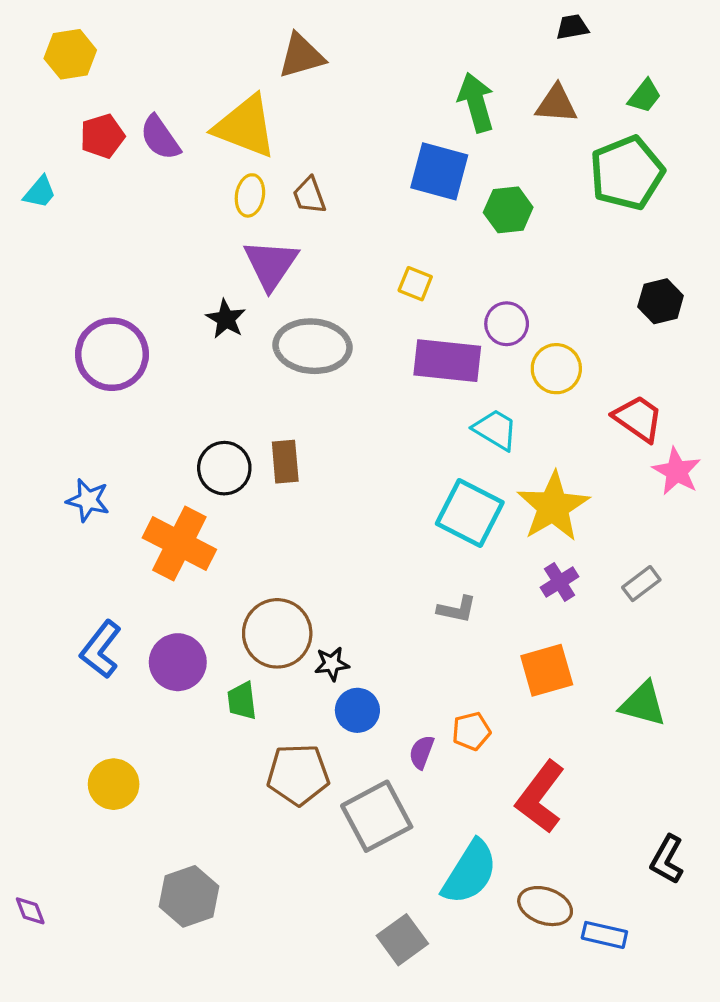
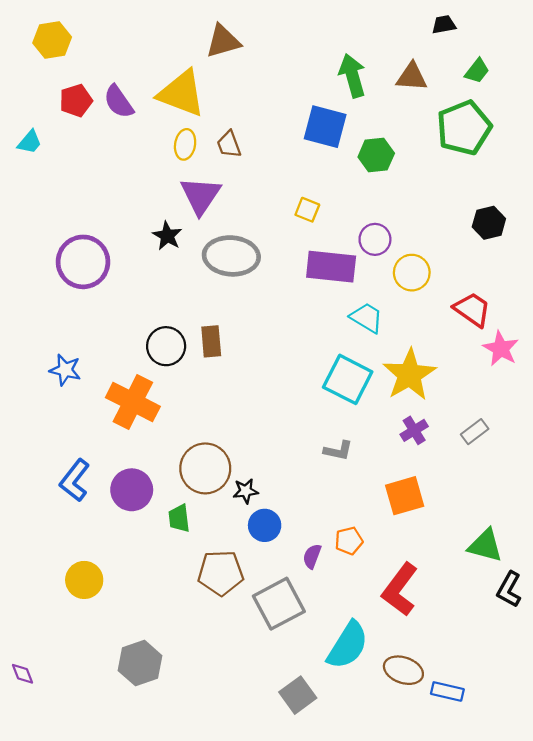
black trapezoid: (572, 27) -> (444, 25), moved
green triangle: (643, 704) -> (485, 546), moved
black L-shape: (667, 860) -> (509, 589), moved

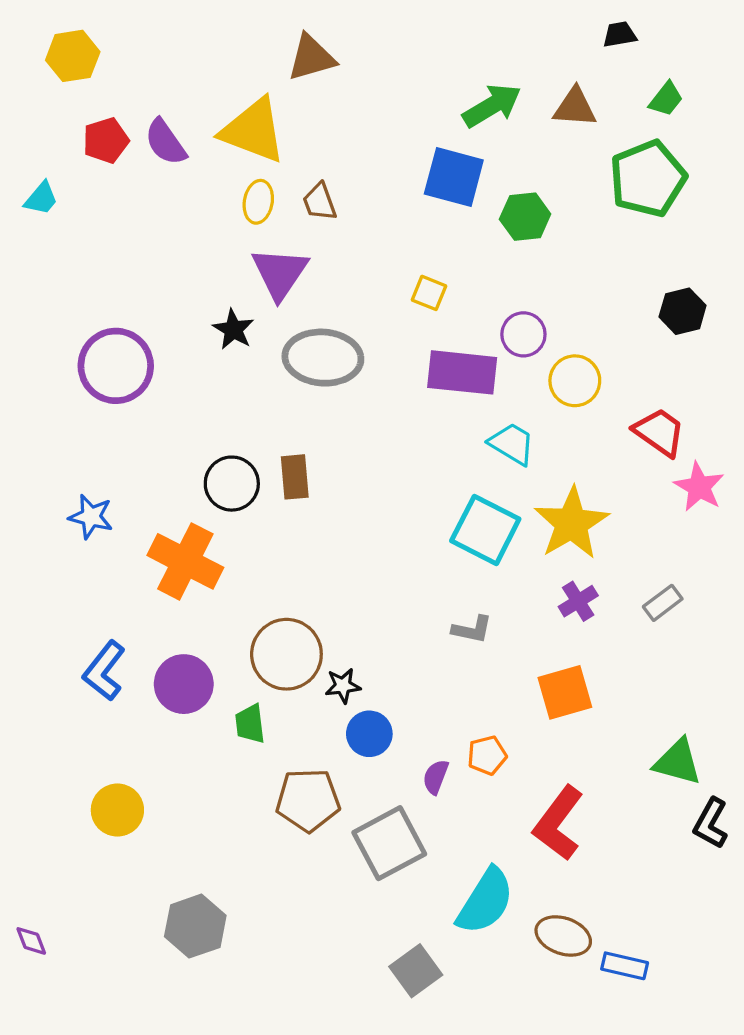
green arrow: (352, 76) -> (492, 106), turned 75

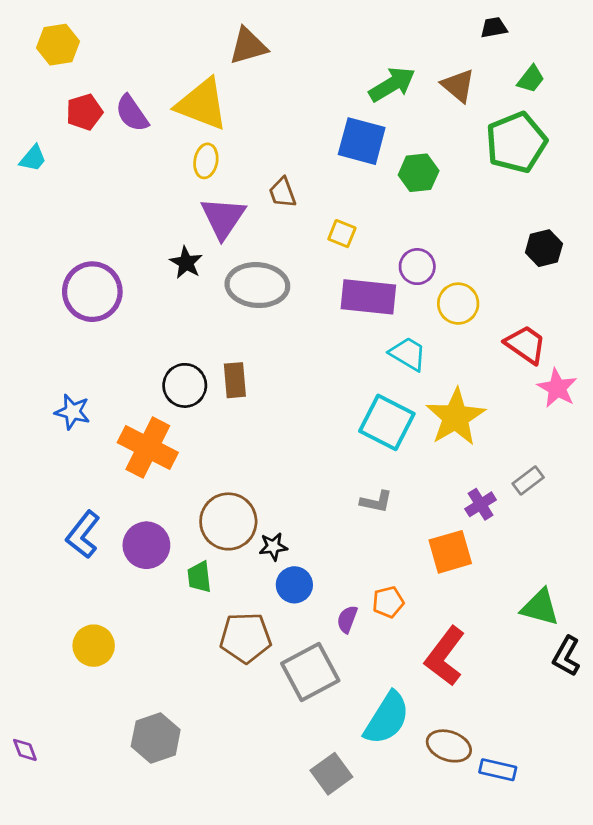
brown triangle: (575, 107) -> (458, 86), turned 36
brown trapezoid: (320, 202) -> (282, 193), moved
purple cross: (578, 601) -> (481, 504), moved

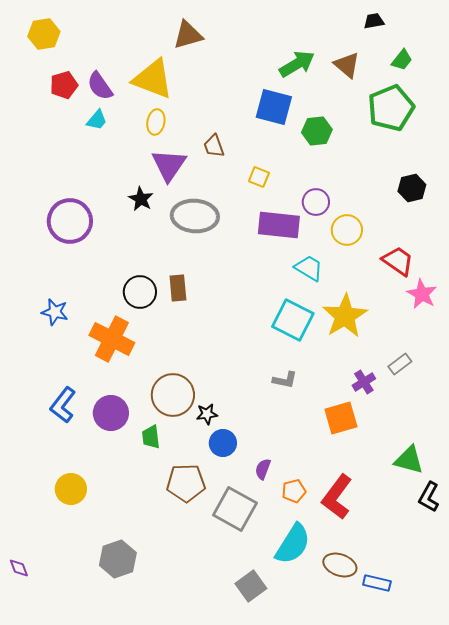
cyan trapezoid: (33, 158) -> (97, 120), moved
orange pentagon: (388, 602) -> (294, 491), moved
gray square: (310, 672) -> (235, 509), turned -33

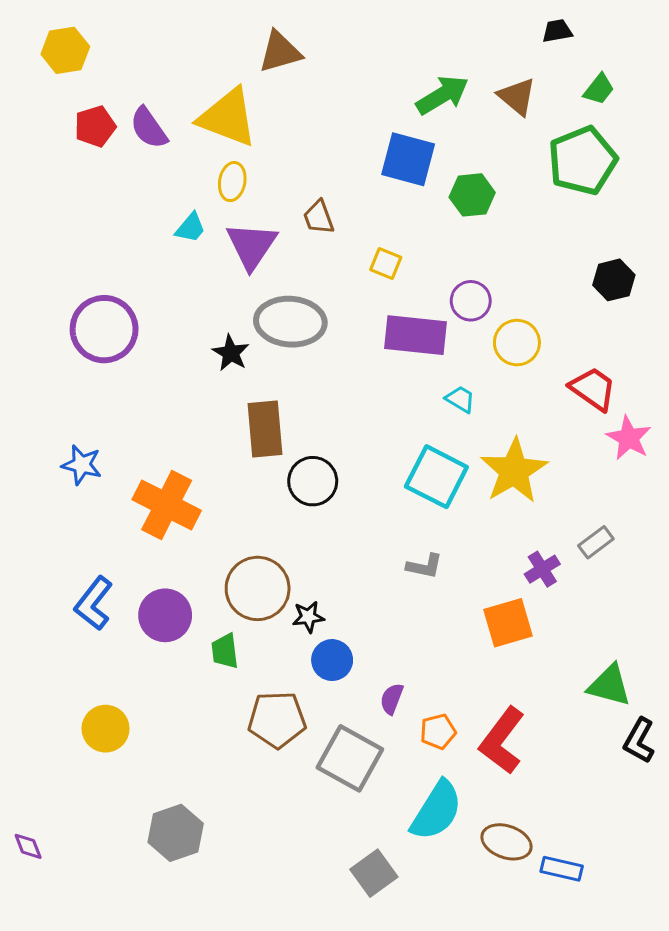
cyan trapezoid: (97, 120) -> (190, 228), moved
black star: (141, 199) -> (231, 353), moved
cyan trapezoid: (309, 268) -> (460, 399), size x0.7
brown rectangle: (178, 288) -> (265, 429), size x1.4
black circle: (140, 292) -> (313, 481), moved

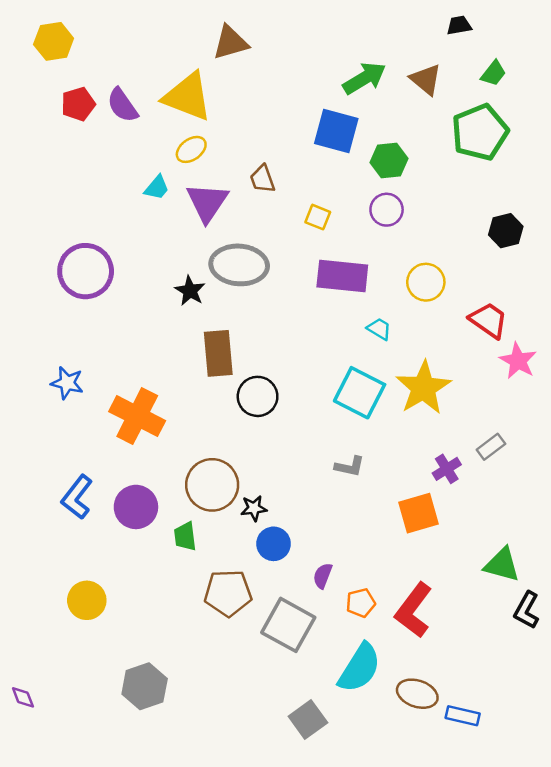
yellow ellipse: (232, 182) -> (191, 149), turned 44
purple circle: (471, 301) -> (387, 210), moved

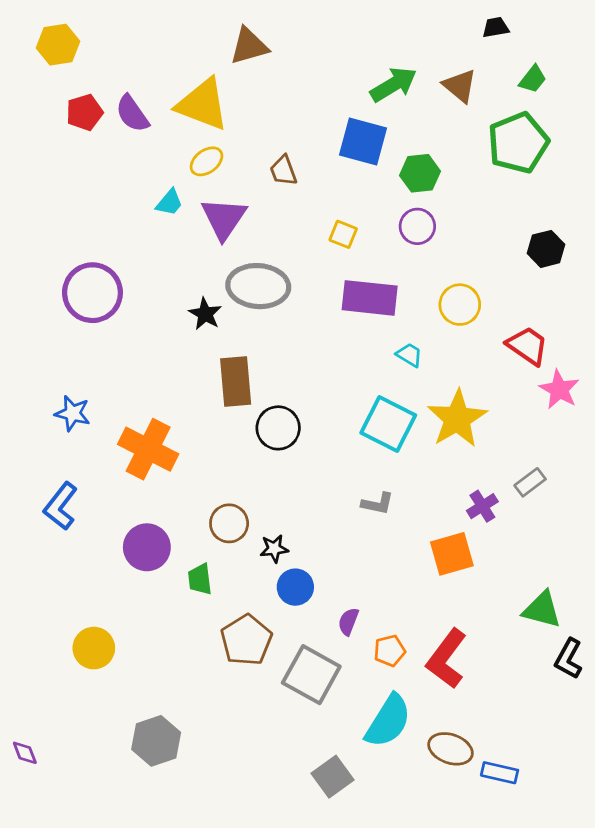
brown trapezoid: (262, 179) -> (283, 171), moved
brown circle: (212, 485) -> (229, 523), size x0.7
blue L-shape: (77, 497) -> (61, 506), moved
brown pentagon: (228, 593) -> (246, 640), turned -30

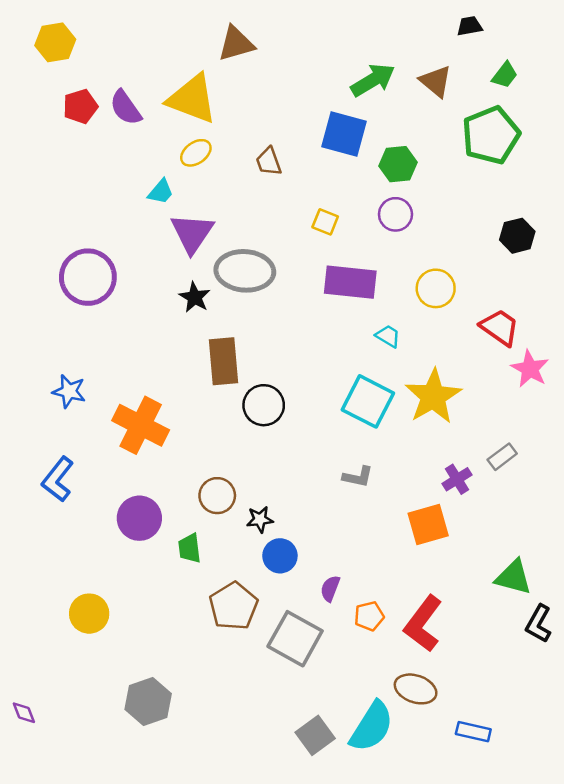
purple triangle: (224, 218) -> (192, 233), moved
cyan semicircle: (388, 721) -> (372, 727), moved
brown ellipse: (451, 749) -> (416, 689), moved

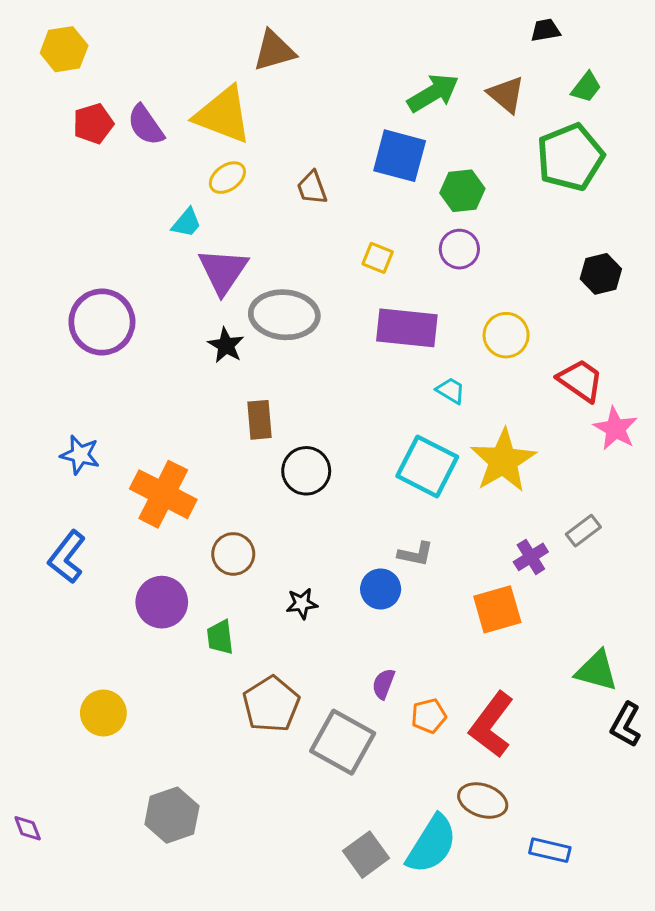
brown rectangle: (223, 361) -> (260, 420), size x0.7
brown circle: (217, 496) -> (233, 554), moved
blue circle: (280, 556) -> (381, 589), moved

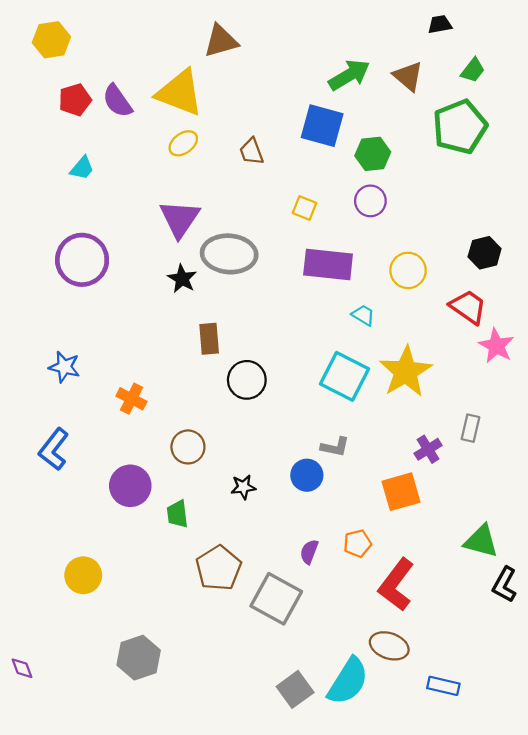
cyan trapezoid: (187, 223) -> (82, 168), moved
black hexagon: (601, 274) -> (485, 253), moved
orange cross: (163, 494) -> (131, 399), size x0.6
gray rectangle: (583, 531) -> (470, 428), turned -40
orange pentagon: (429, 716) -> (357, 543), moved

